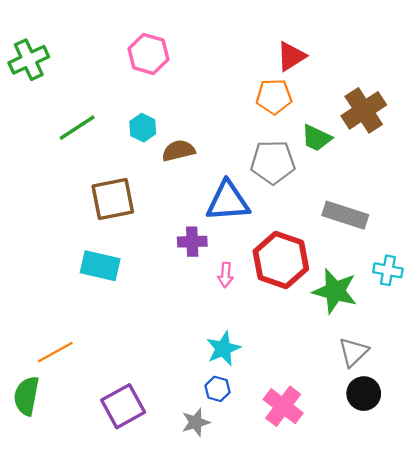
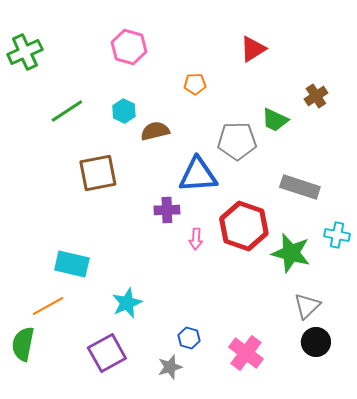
orange pentagon: (274, 97) -> (195, 84), moved, size x0.7
brown cross: (364, 110) -> (316, 96), size x0.6
cyan rectangle: (100, 266) -> (72, 264), moved
cyan star: (223, 349) -> (127, 303), moved

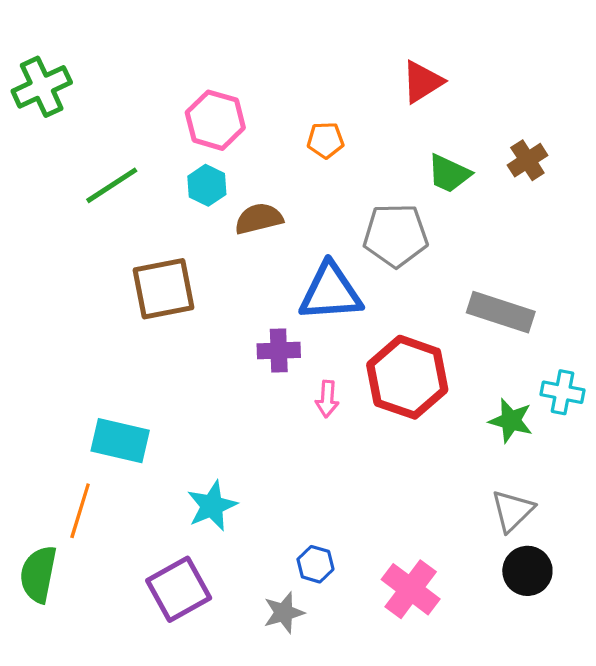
pink hexagon: (129, 47) -> (215, 120), moved
green trapezoid: (275, 120) -> (449, 174), moved
green star: (291, 253) -> (511, 421), moved, size x0.7
orange line: (48, 306) -> (80, 511), turned -44

